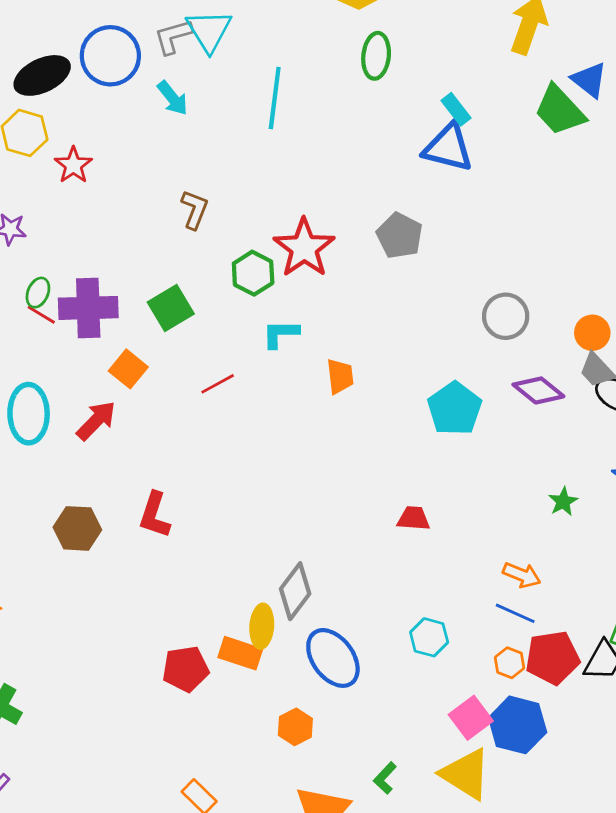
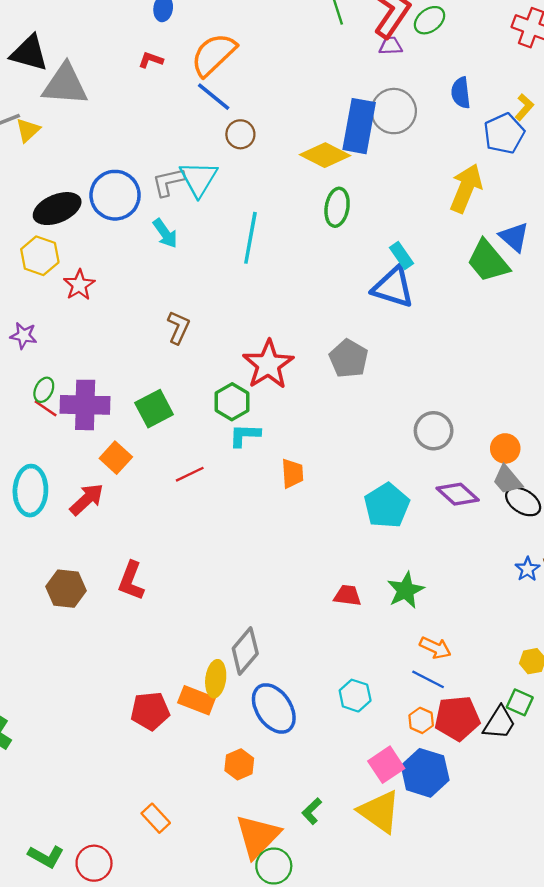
green hexagon: (253, 273) -> (232, 402), moved
green star: (563, 502) -> (406, 590), moved, size x1.5

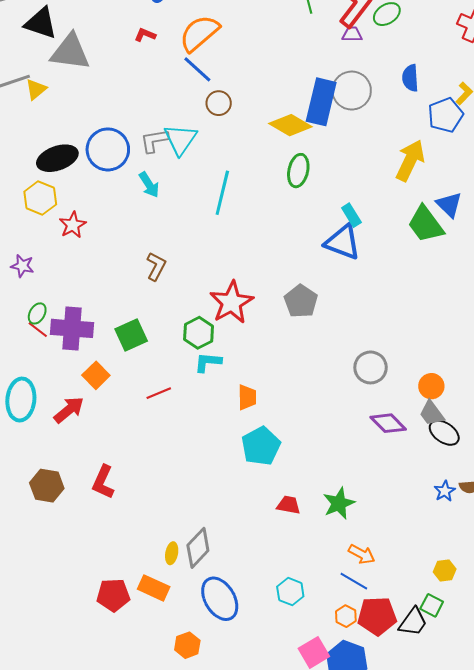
cyan pentagon: (387, 506) -> (261, 446), moved
yellow ellipse: (216, 679) -> (172, 553), moved, size x0.7

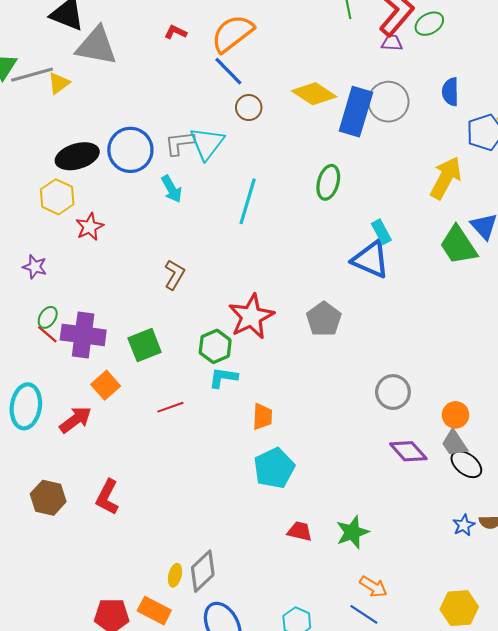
yellow diamond: (290, 125) -> (314, 94), moved
yellow hexagon: (445, 570) -> (459, 608), size x1.6

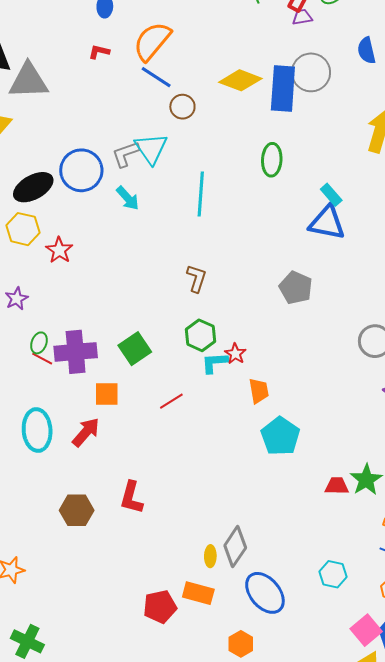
purple star: (35, 267) -> (17, 299), turned -30
brown L-shape: (174, 275) -> (197, 278), moved
red star: (251, 317) -> (235, 354), moved, size x0.5
orange square: (106, 385) -> (107, 394), turned -36
red trapezoid: (300, 531) -> (337, 486), moved

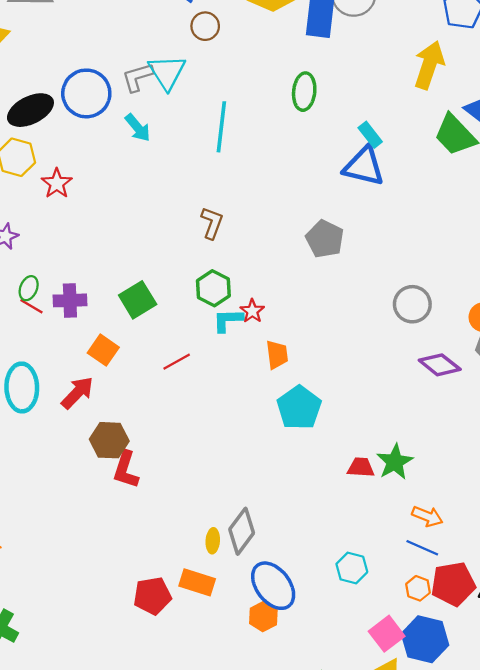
purple cross: (76, 352) -> (70, 300), size x0.7
orange square: (107, 394) -> (103, 350), turned 32
brown hexagon: (77, 510) -> (109, 440), moved
orange hexagon: (241, 644) -> (263, 616), moved

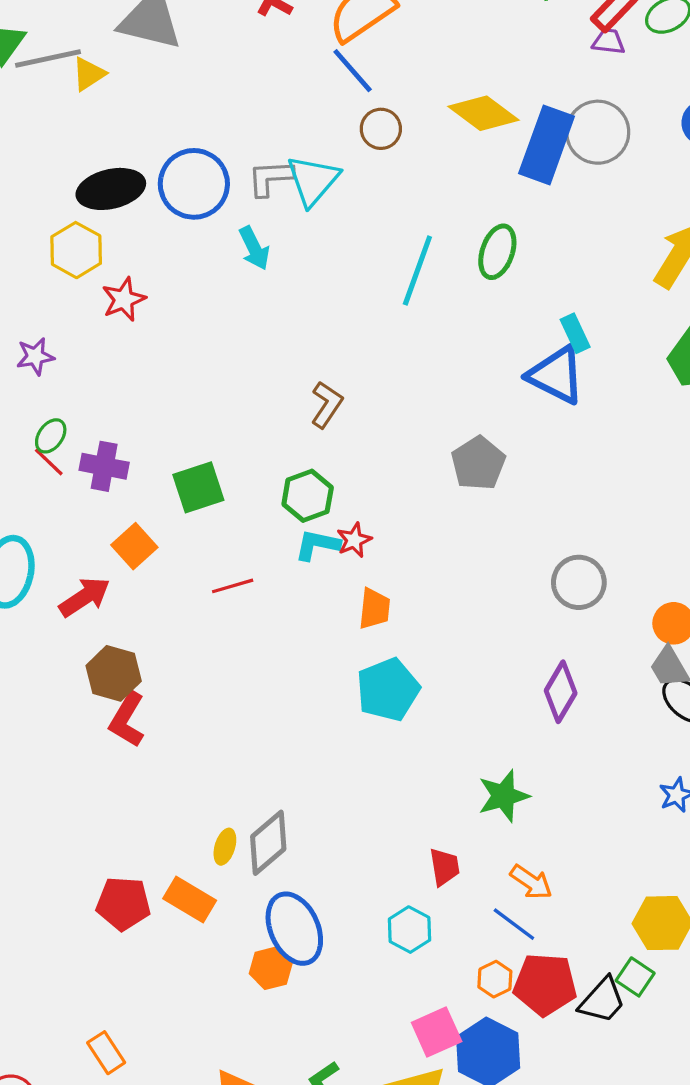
cyan line: (221, 127) -> (417, 270), moved
purple diamond: (440, 365) -> (561, 692), moved, turned 69
red trapezoid: (361, 467) -> (444, 867), moved, turned 64

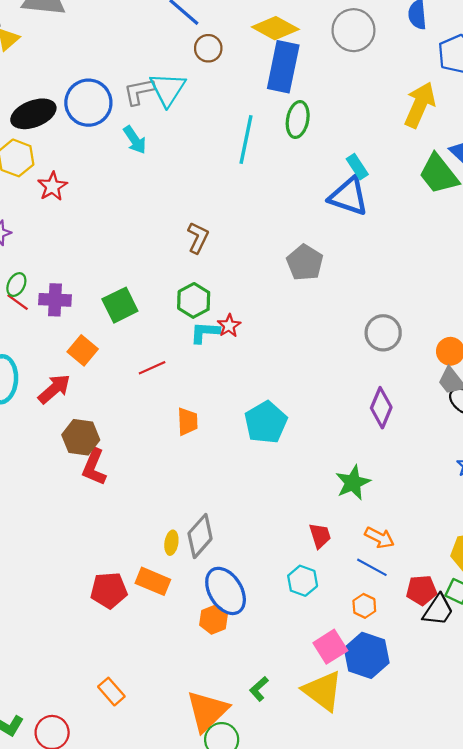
blue rectangle: (547, 145) -> (283, 67), moved
orange trapezoid: (374, 609) -> (188, 422), moved
red pentagon: (545, 984) -> (421, 590), moved, size x0.7

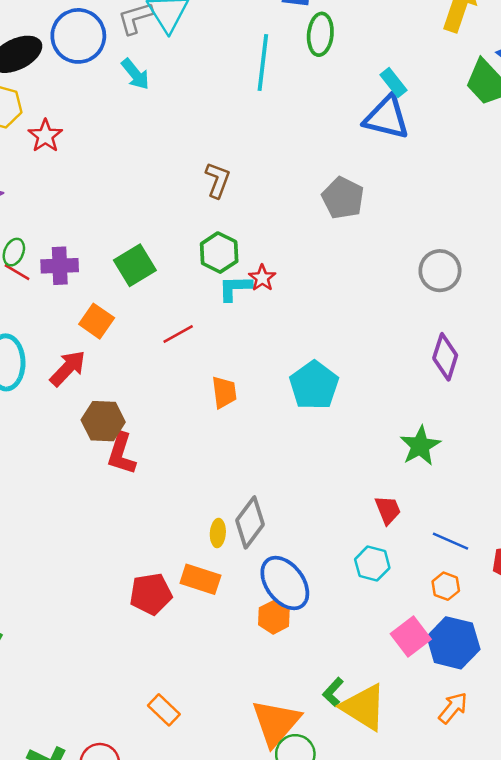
orange arrow: (379, 538) -> (453, 708), moved, turned -72
yellow triangle: (323, 691) -> (364, 707), moved

